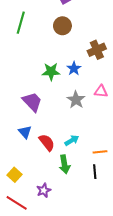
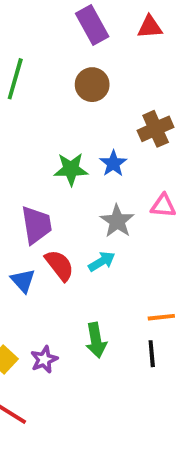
purple trapezoid: (32, 102) -> (36, 225), turned 35
cyan arrow: (72, 140) -> (102, 261), moved
red semicircle: (47, 142) -> (59, 265), moved
purple star: (44, 190) -> (44, 359), moved

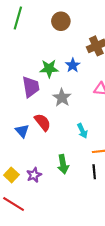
gray star: (117, 221) -> (62, 98), moved
purple trapezoid: (36, 225) -> (31, 87), moved
cyan arrow: (102, 261) -> (82, 131), moved, turned 96

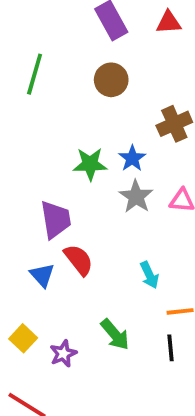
purple trapezoid: (31, 87) -> (56, 220), moved
gray star: (62, 98) -> (136, 197), moved
green arrow: (63, 164) -> (115, 334), turned -30
yellow square: (11, 175) -> (23, 338), moved

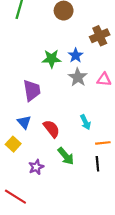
red semicircle: (79, 260) -> (52, 129), moved
yellow square: (23, 338) -> (13, 144), moved

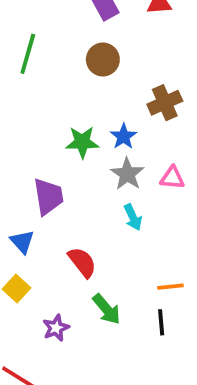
blue triangle: (24, 122) -> (22, 242), moved
cyan arrow: (85, 122) -> (133, 217), moved

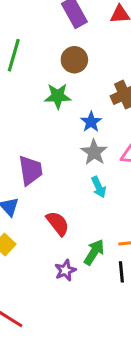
green star: (82, 142) -> (58, 96), moved
green arrow: (107, 309) -> (94, 252), moved, turned -108
purple star: (56, 328) -> (65, 270), moved

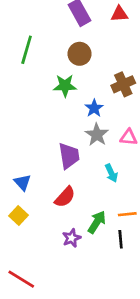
purple trapezoid: (30, 170) -> (69, 156), moved
cyan arrow: (99, 187) -> (111, 173), moved
red semicircle: (58, 223) -> (65, 197), turned 80

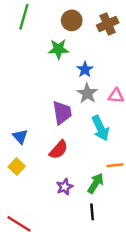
brown cross: (123, 84) -> (108, 24), moved
cyan arrow: (111, 173) -> (100, 128), size x1.5
green arrow: (97, 222) -> (96, 183), moved
black line: (121, 239) -> (92, 212), moved

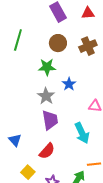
gray star: (87, 93) -> (46, 96), moved
yellow square: (17, 166) -> (28, 172), moved

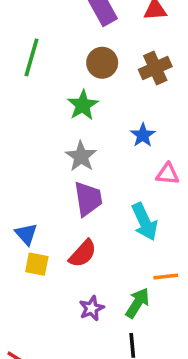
green star: (47, 67) -> (83, 105), turned -30
blue star: (69, 84) -> (143, 135), moved
yellow square: (28, 172) -> (37, 264), moved, turned -32

